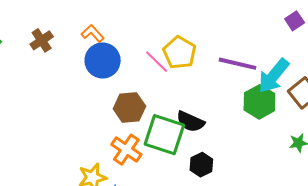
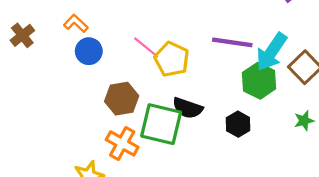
yellow pentagon: (180, 53) -> (172, 59), moved
blue circle: (103, 60) -> (89, 51), size x0.7
black hexagon: (201, 165) -> (238, 124), moved

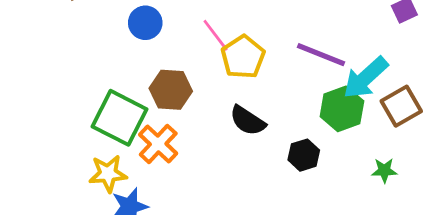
green square: (161, 124) -> (119, 118), moved

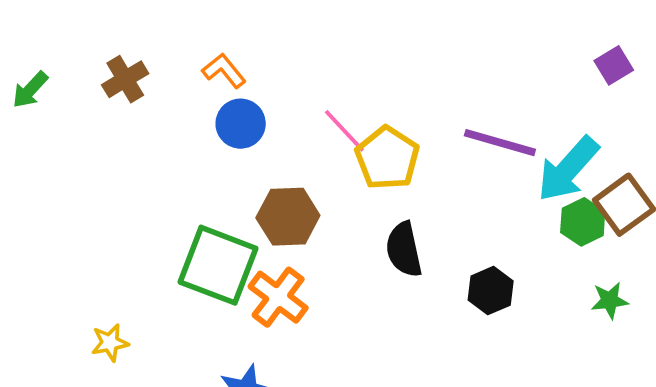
green hexagon: (342, 109) -> (583, 222), moved, size x0.7
black semicircle: (248, 121) -> (404, 250), turned 51
yellow star: (108, 174) -> (110, 343), moved, size x0.7

